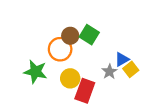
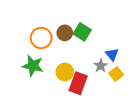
orange circle: (60, 49) -> (41, 38), moved
blue triangle: (122, 59) -> (112, 54), turned -40
yellow square: (131, 69) -> (116, 74), moved

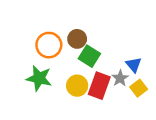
green square: (82, 32) -> (89, 56), moved
red rectangle: (78, 83) -> (99, 86), moved

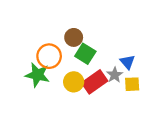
orange circle: (49, 45) -> (49, 56), moved
red rectangle: (99, 86) -> (95, 82), turned 35
yellow square: (139, 88) -> (132, 84), turned 35

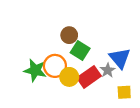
orange circle: (49, 56) -> (55, 66), moved
blue triangle: (127, 62) -> (120, 58), size x1.5
yellow square: (132, 84) -> (124, 92), moved

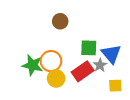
brown circle: (69, 35) -> (60, 21), moved
green square: (80, 51) -> (89, 48), moved, turned -30
yellow circle: (69, 77) -> (56, 78), moved

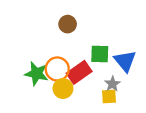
gray star: (100, 65) -> (112, 84), moved
red rectangle: (83, 71) -> (79, 72), moved
yellow square: (115, 86) -> (109, 97), moved

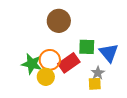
brown circle: (68, 24) -> (59, 21), size x1.5
yellow circle: (63, 89) -> (46, 77), moved

